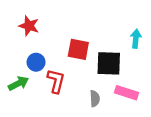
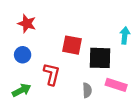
blue circle: (36, 62) -> (23, 55), moved
green arrow: (18, 83) -> (22, 90), moved

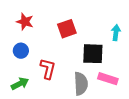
red square: (72, 45) -> (67, 29), moved, turned -30
gray semicircle: (87, 90) -> (81, 84), size x1.6

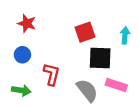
red square: (67, 29) -> (85, 32), moved
green arrow: (20, 84) -> (21, 90), turned 36
gray semicircle: (81, 84) -> (87, 90), turned -35

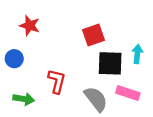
cyan arrow: (125, 35) -> (137, 54), moved
blue circle: (22, 55) -> (14, 59), moved

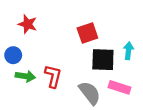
green arrow: (24, 99) -> (25, 76), moved

